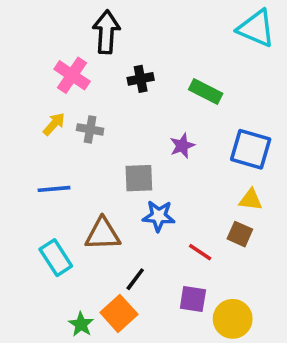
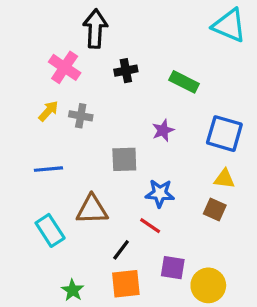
blue star: (159, 216) -> (160, 193), moved
red line: (200, 252) -> (150, 226), moved
orange square: (119, 313) -> (126, 284), moved, turned 36

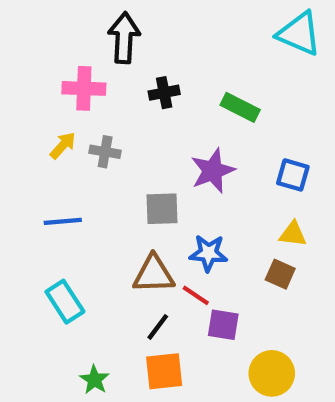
pink cross: (65, 67) -> (84, 88), turned -32
purple star: (163, 130) -> (213, 171), size x1.5
blue square: (224, 134) -> (293, 175), size x0.7
brown triangle: (92, 209) -> (154, 274), moved
purple square: (173, 268) -> (223, 325), moved

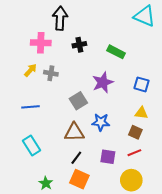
gray square: (162, 209) -> (78, 101), turned -30
red line: (196, 295) -> (134, 153), moved, turned -56
orange square: (164, 371) -> (79, 179), turned 30

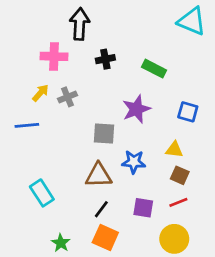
gray cross: (51, 73) -> (67, 97), turned -32
gray square: (78, 101) -> (104, 133), turned 36
blue line: (30, 107) -> (27, 125), moved
yellow triangle: (141, 113) -> (174, 150), moved

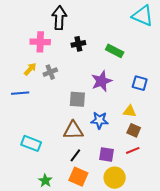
cyan rectangle: (42, 193) -> (31, 143), turned -36
yellow circle: (174, 239) -> (115, 178), moved

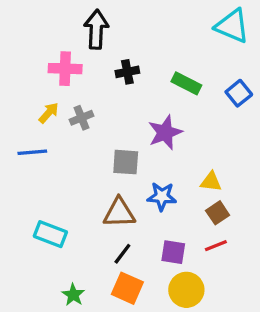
blue square: (140, 83) -> (239, 93), moved, turned 35
brown square: (134, 130) -> (218, 213), turned 32

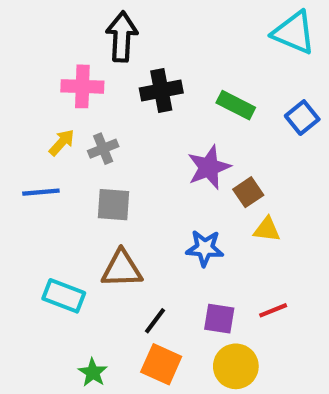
black cross: (127, 72) -> (161, 91), size x1.4
gray square: (126, 162) -> (114, 205), moved
brown triangle: (119, 213) -> (122, 269), moved
brown square: (218, 213) -> (248, 192), moved

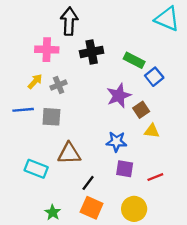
blue square: (302, 118) -> (154, 77), moved
gray square: (114, 205) -> (51, 117), moved
purple square: (219, 319) -> (125, 169), moved

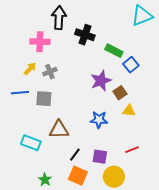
cyan triangle: (167, 19) -> (142, 16), turned -45
black cross: (92, 52) -> (85, 35), moved, turned 30
purple square: (125, 169) -> (100, 157), moved

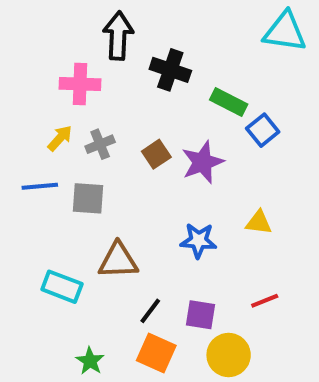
cyan triangle: (142, 16) -> (285, 32), turned 30
brown square: (120, 93) -> (156, 154), moved

